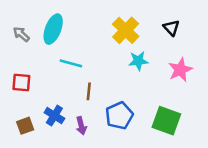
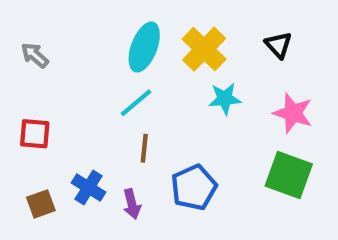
cyan ellipse: (53, 29) -> (144, 47), moved
cyan line: (71, 63) -> (136, 103), moved, turned -55
pink star: (180, 70) -> (293, 113), turned -30
green square: (166, 121) -> (289, 175), moved

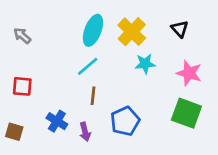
brown square: (41, 204) -> (14, 132), moved, turned 36

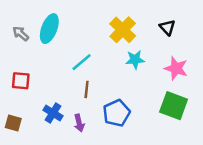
cyan ellipse: (93, 30) -> (49, 29), moved

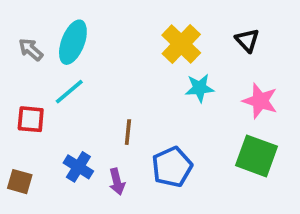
cyan line: (82, 62) -> (69, 92), moved

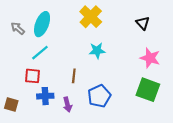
yellow cross: (181, 44) -> (91, 17), moved
cyan star: (200, 88) -> (97, 51), moved
red square: (31, 119) -> (33, 76), moved
blue cross: (78, 167) -> (45, 96), turned -35

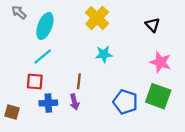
gray arrow: (18, 28) -> (19, 12), moved
blue pentagon: (99, 96) -> (125, 102), moved, turned -30
purple arrow: (67, 105) -> (74, 102), moved

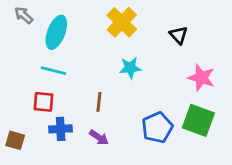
black triangle: (153, 25) -> (179, 35), moved
cyan line: (43, 57) -> (53, 71), turned 54
purple arrow: (74, 102) -> (99, 137), moved, turned -42
blue pentagon: (125, 102) -> (157, 127), turned 30

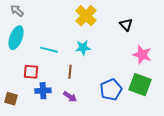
cyan ellipse: (56, 32) -> (16, 38), moved
cyan star: (130, 68) -> (83, 48), moved
cyan line: (53, 71) -> (49, 50), moved

